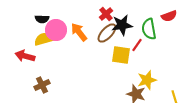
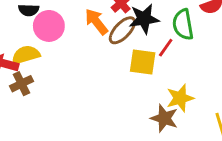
orange arrow: (79, 32) -> (96, 22), moved
yellow semicircle: (44, 39) -> (26, 55), moved
brown cross: (42, 85) -> (21, 84), moved

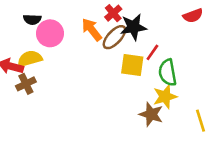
green semicircle: (183, 25) -> (168, 73), moved

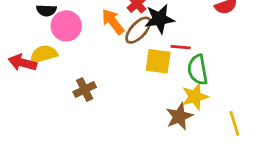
red line: (152, 52) -> (181, 47), turned 60
brown cross: (26, 84) -> (85, 90), moved
brown star: (151, 114) -> (179, 116), turned 30

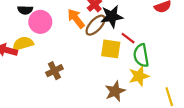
red line: (181, 47) -> (128, 38), turned 32
brown star: (179, 116) -> (115, 91), moved

